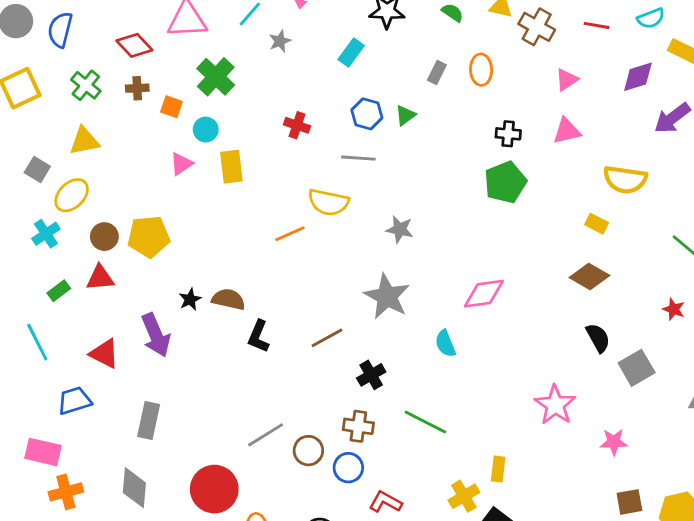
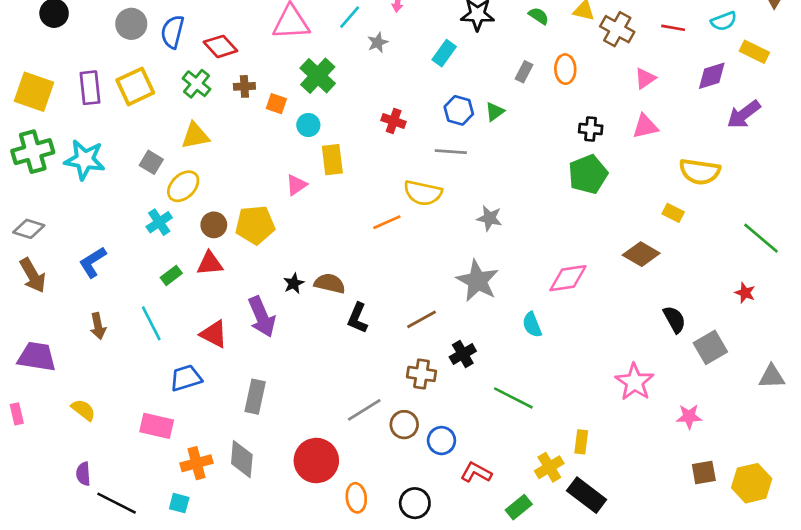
red diamond: (134, 45) -> (220, 46), moved
pink triangle: (181, 164) -> (296, 185), moved
brown diamond: (589, 276) -> (641, 254), moved
brown cross: (358, 426) -> (422, 374), moved
orange cross: (66, 492) -> (197, 463), moved

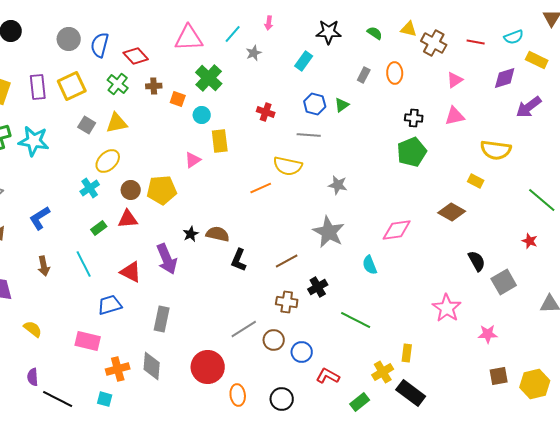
gray square: (151, 162) -> (87, 125), moved

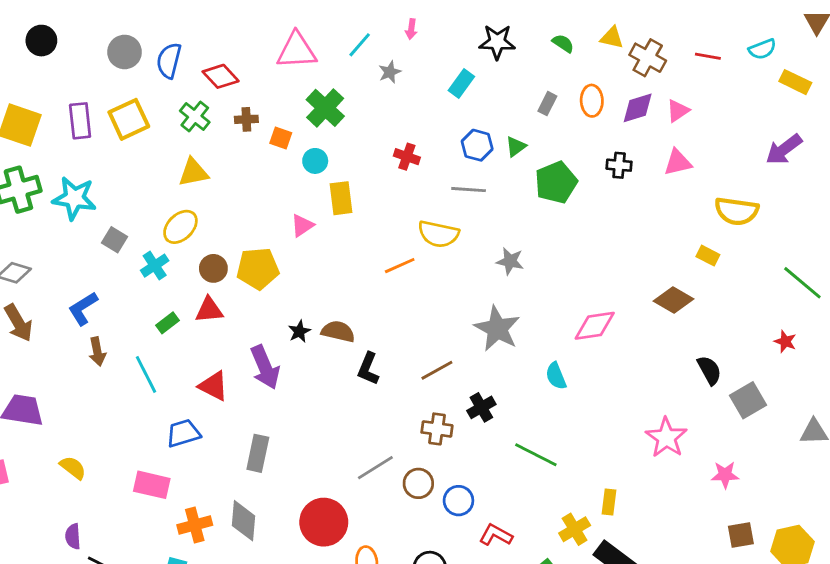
purple diamond: (505, 78) -> (638, 108), moved
gray square: (87, 125) -> (114, 240), moved
green pentagon: (412, 152) -> (556, 182), moved
brown arrow: (44, 266) -> (97, 352), moved

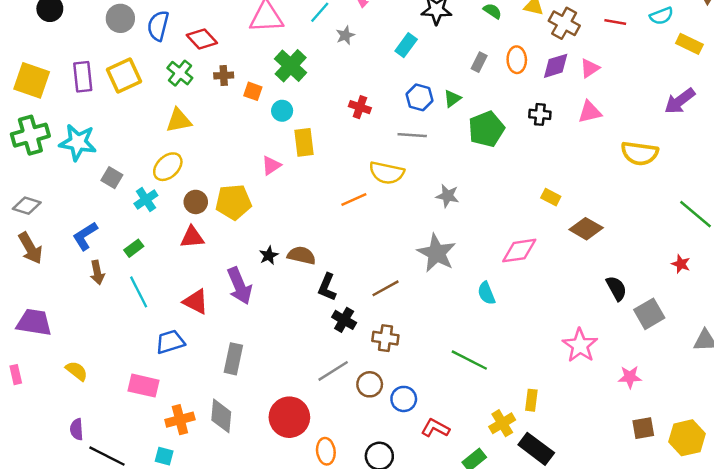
yellow rectangle: (708, 256) -> (551, 197), moved
green rectangle: (168, 323) -> (134, 248), moved
black cross: (481, 407) -> (344, 320), moved, turned -30

